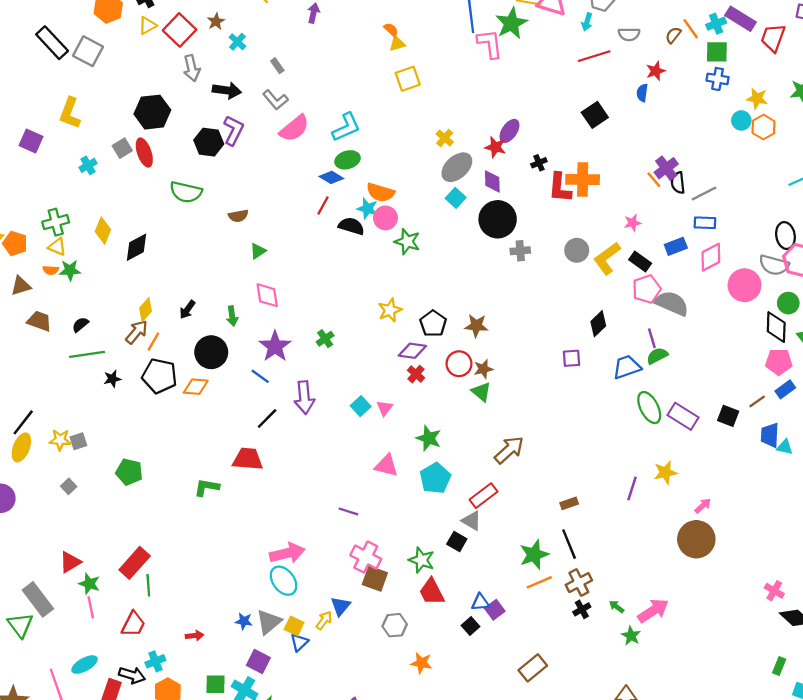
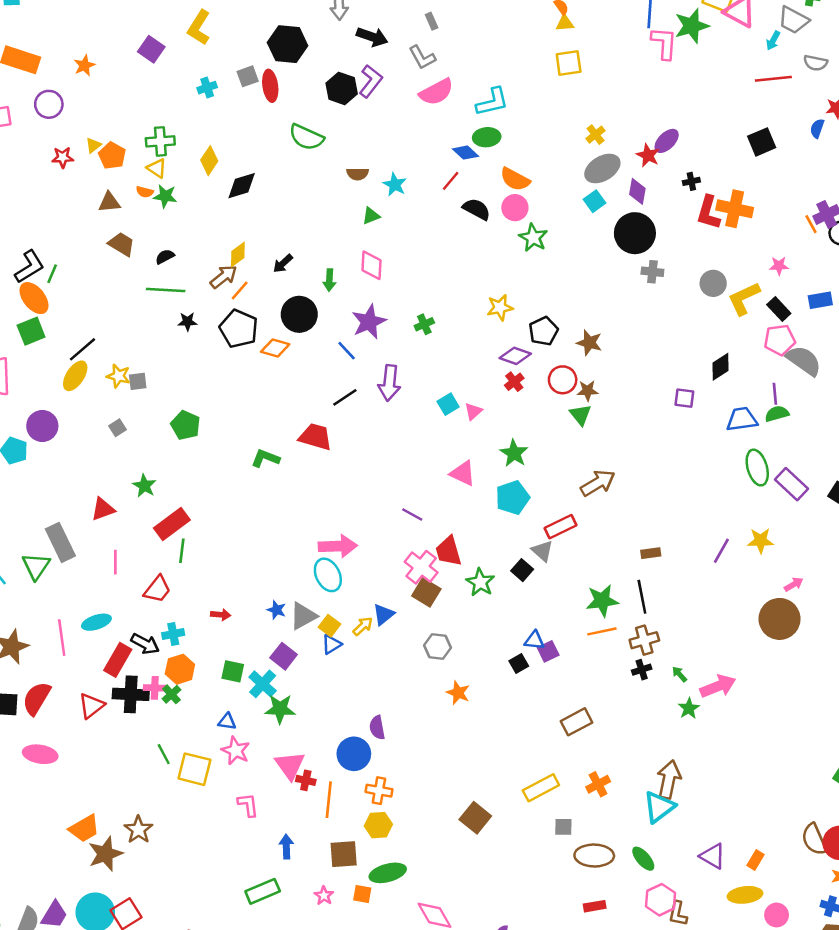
cyan star: (367, 209) -> (395, 185), moved
green star: (89, 584) -> (144, 486), moved
red trapezoid: (432, 592) -> (448, 551), moved

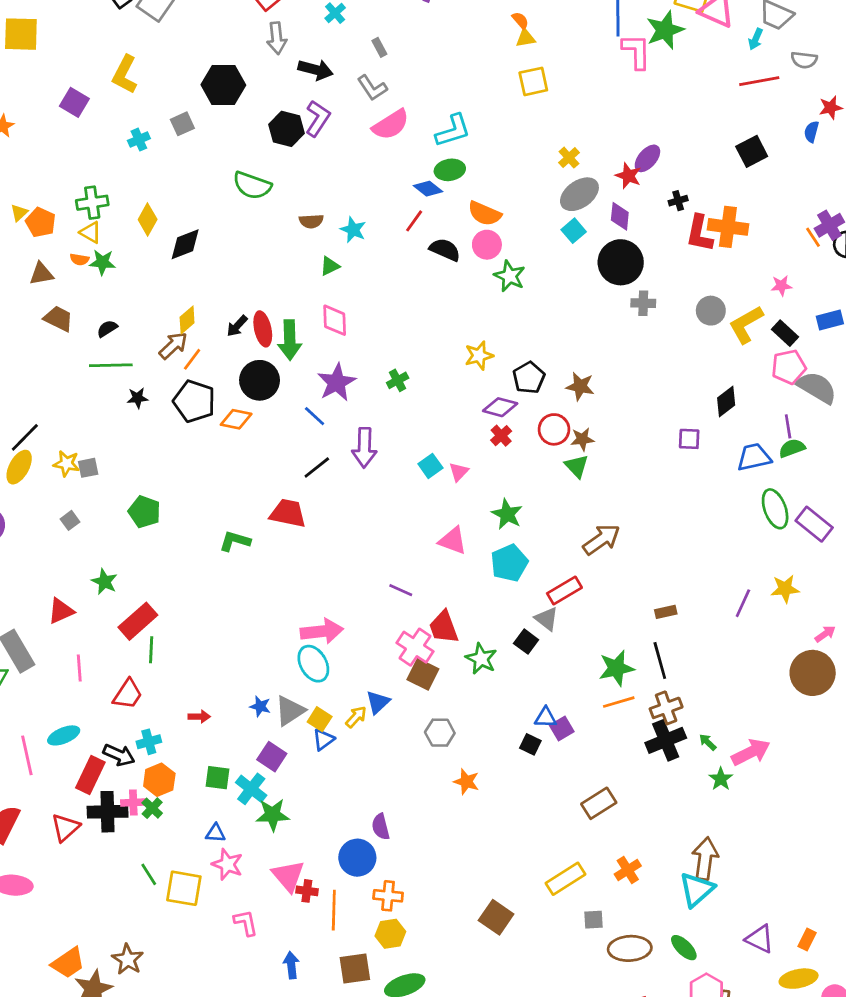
red ellipse: (270, 86) -> (263, 329), moved
green arrow: (329, 280) -> (290, 340), size x1.6
black square: (519, 664) -> (530, 744), turned -30
black cross: (642, 670) -> (666, 740), size x1.8

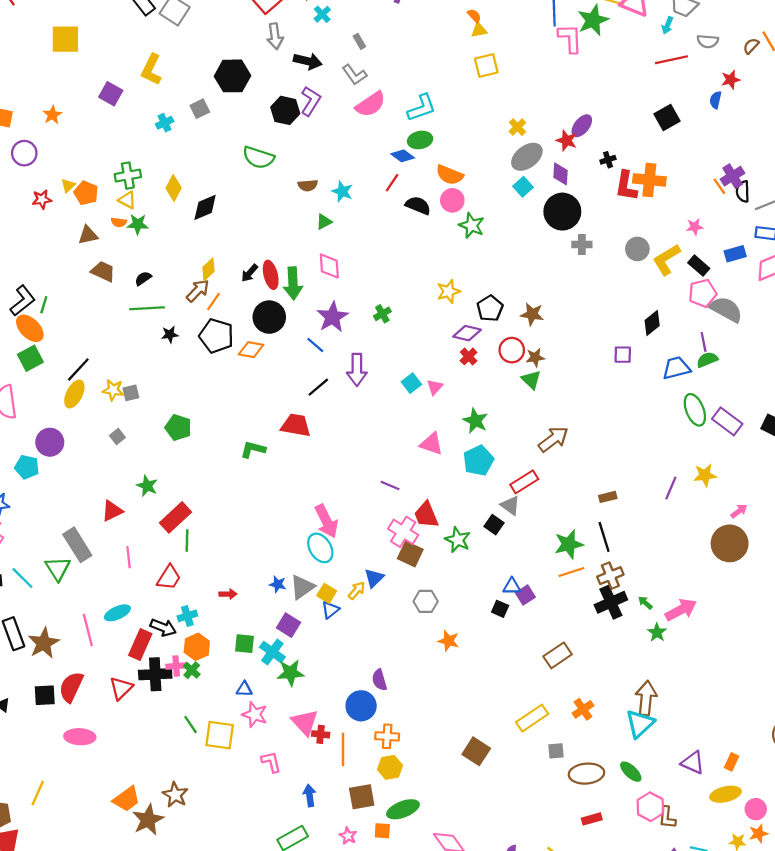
pink arrow: (322, 631) -> (326, 521), turned 72

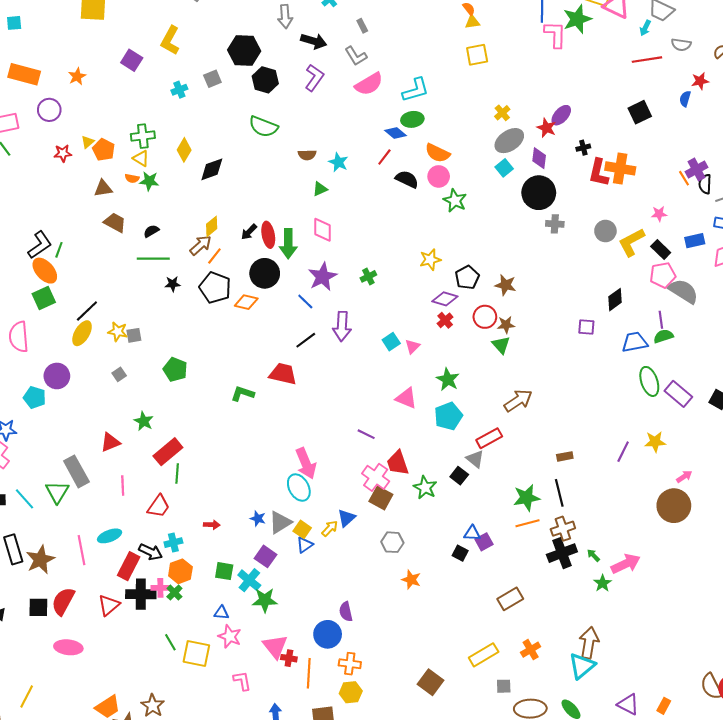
black hexagon: (285, 110) -> (265, 80), moved

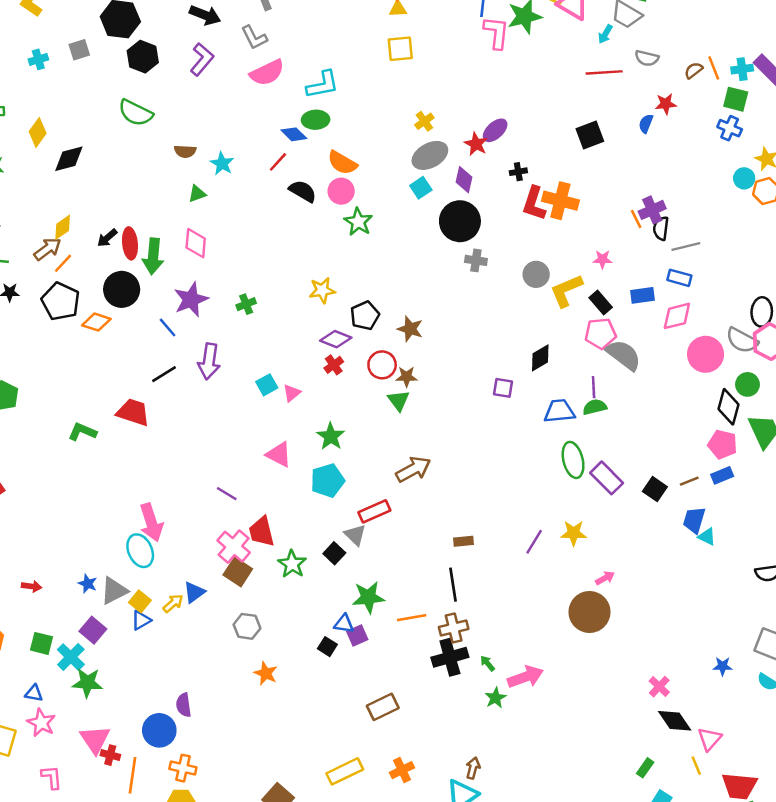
green star: (527, 498) -> (368, 597), moved
brown arrow: (589, 643) -> (473, 768), size x0.6

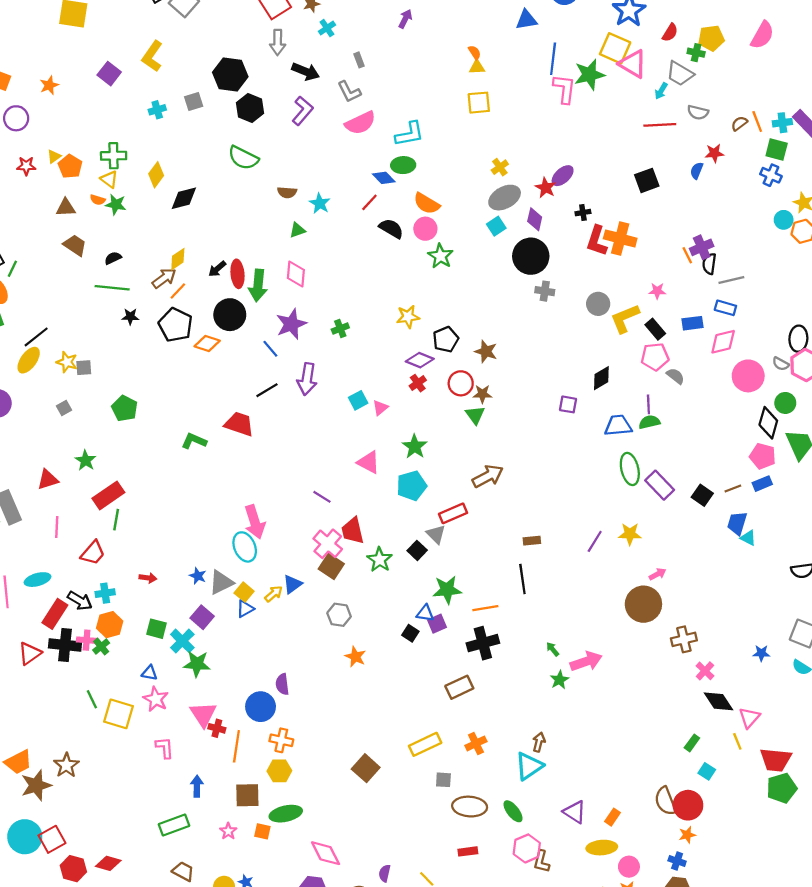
gray semicircle: (742, 340) -> (781, 364), size x0.6
gray semicircle: (624, 355) -> (675, 376), size x0.6
brown cross: (454, 628) -> (684, 639), moved
black cross: (450, 657) -> (483, 643), moved

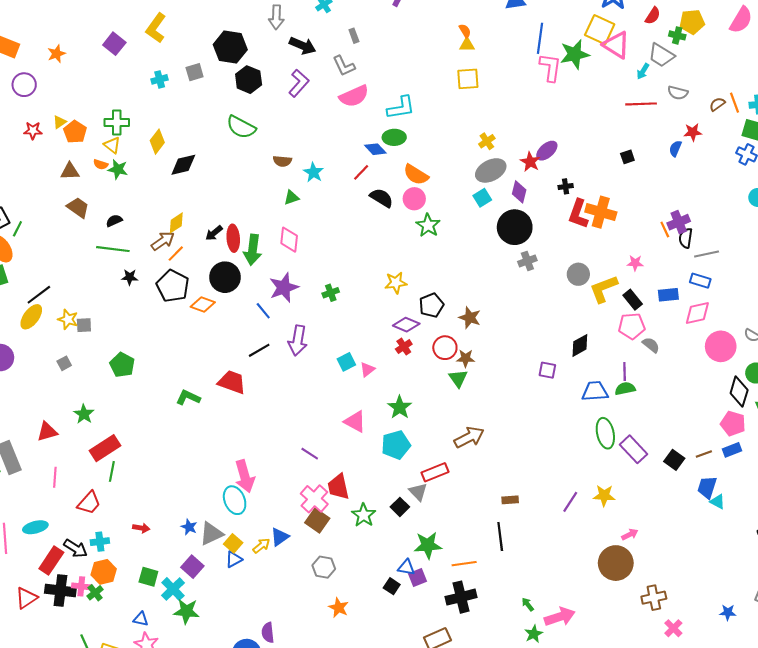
black square: (647, 180) -> (627, 157), size x0.6
gray cross: (545, 291) -> (527, 261), turned -30

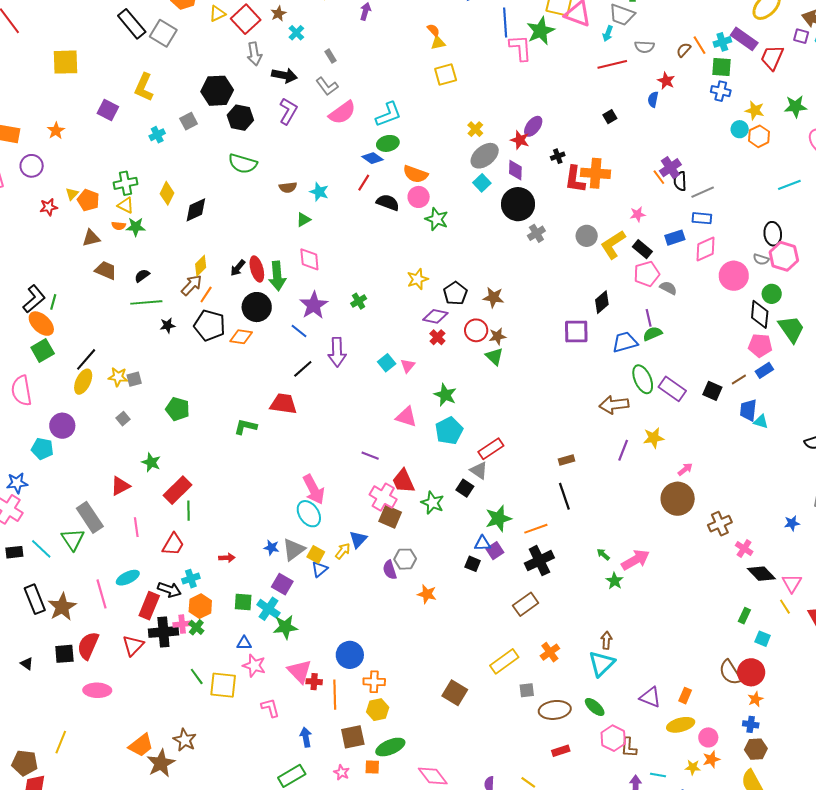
red star: (693, 132) -> (666, 81), turned -30
purple square: (547, 370) -> (576, 331), size x1.5
brown arrow: (469, 437) -> (614, 405), moved, turned -148
purple semicircle: (268, 633) -> (390, 570), moved

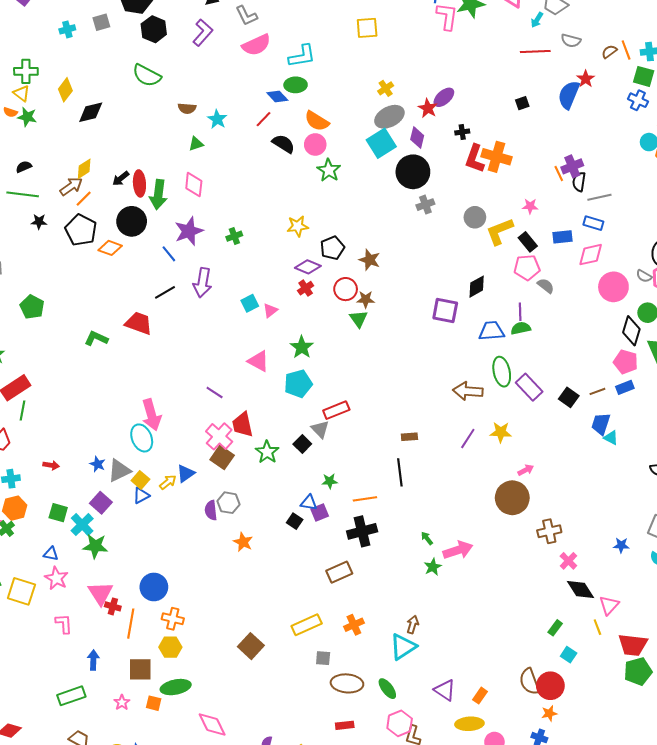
blue semicircle: (653, 99) -> (569, 95), size x1.8
cyan square: (482, 183) -> (381, 143), size x1.6
green star: (498, 518) -> (330, 481), size x0.6

